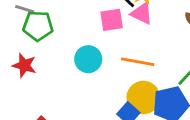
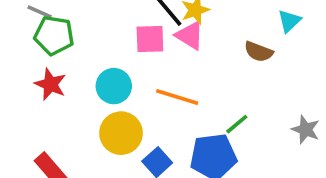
red star: (24, 65) -> (50, 84), moved
yellow circle: (143, 98) -> (121, 133), moved

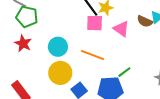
pink triangle: (190, 35) -> (121, 29), moved
pink square: (150, 39) -> (95, 23), moved
brown semicircle: (259, 52) -> (145, 21), moved

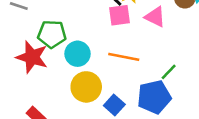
green pentagon: (27, 17) -> (52, 34), moved
red star: (23, 43) -> (32, 57), size x1.4

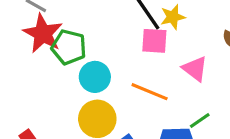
pink triangle: (155, 17) -> (195, 69), moved
red star: (32, 57) -> (43, 33), moved

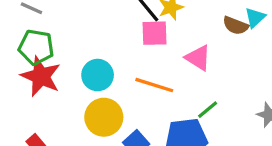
red star: (43, 33) -> (41, 76), moved
green pentagon: (69, 47) -> (36, 47), moved

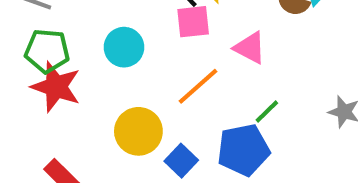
cyan circle: (98, 75) -> (124, 47), moved
orange line: (154, 85) -> (198, 86), turned -54

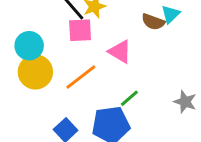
yellow circle: (138, 131) -> (35, 72), moved

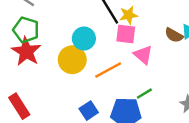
pink square: (80, 30) -> (126, 34), moved
cyan circle: (29, 46) -> (84, 39), moved

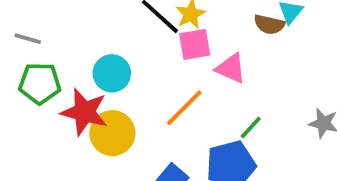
cyan circle: (84, 39) -> (112, 73), moved
red star: (26, 52) -> (84, 112), moved
yellow circle: (72, 60) -> (112, 133), moved

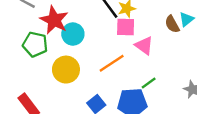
brown semicircle: (269, 24) -> (172, 24), turned 36
green pentagon: (40, 83) -> (35, 44), moved
red star: (84, 112) -> (54, 20), moved

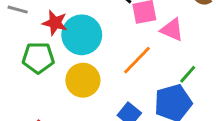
red star: (54, 20) -> (55, 23), size x0.7
cyan circle: (73, 34) -> (82, 35), size x1.4

